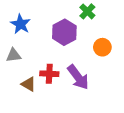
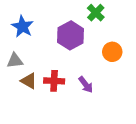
purple arrow: (78, 77) -> (86, 85), size x0.6
brown triangle: (29, 84) -> (29, 81), moved

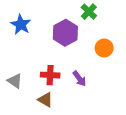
gray triangle: (15, 61) -> (15, 81), moved, turned 42
brown triangle: (29, 81) -> (45, 100), moved

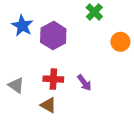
purple hexagon: (65, 33) -> (53, 36), moved
orange circle: (104, 48) -> (120, 42), moved

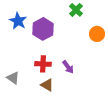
gray triangle: (16, 85) -> (13, 78), moved
brown triangle: (48, 105) -> (47, 85), moved

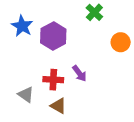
purple arrow: (68, 67) -> (79, 73), moved
gray triangle: (13, 78) -> (26, 95), moved

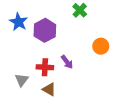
orange circle: (121, 42) -> (101, 46), moved
gray triangle: (26, 95) -> (22, 80), turned 32

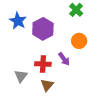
orange circle: (101, 46) -> (79, 41), moved
brown triangle: (49, 89) -> (47, 85), turned 40

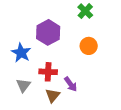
blue star: (18, 21) -> (21, 53), moved
purple arrow: (64, 59) -> (71, 84), moved

